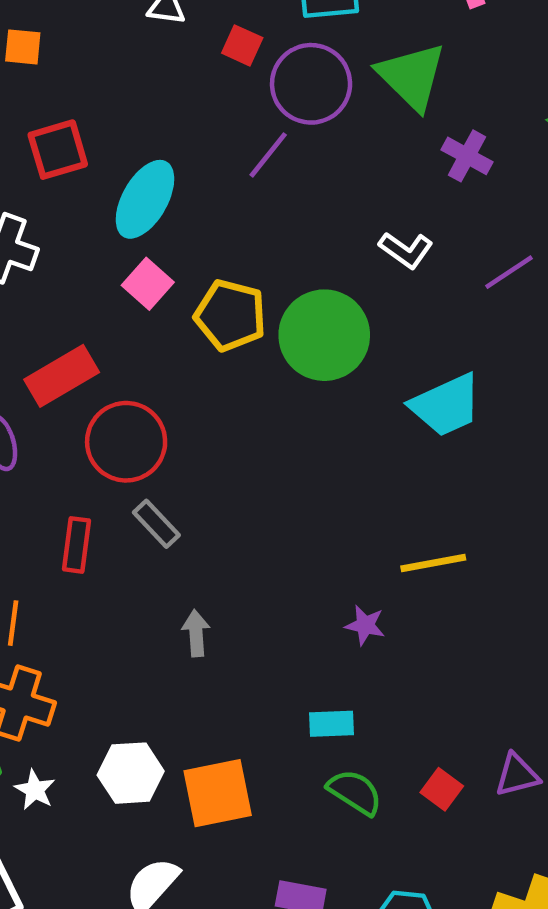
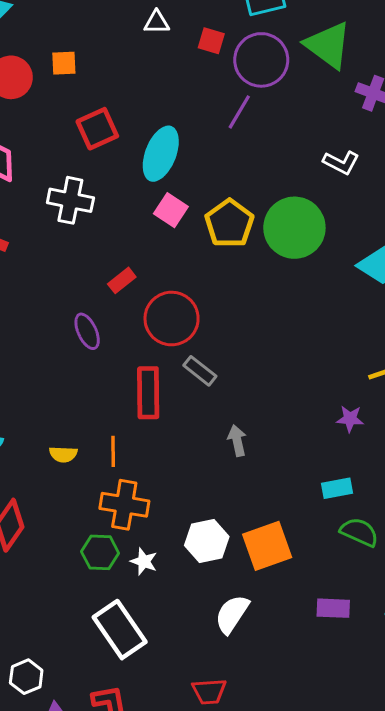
yellow pentagon: (230, 315) -> (229, 223), turned 30
red rectangle: (62, 376) -> (122, 280), size x0.6
red rectangle: (77, 545) -> (148, 393), size x1.4

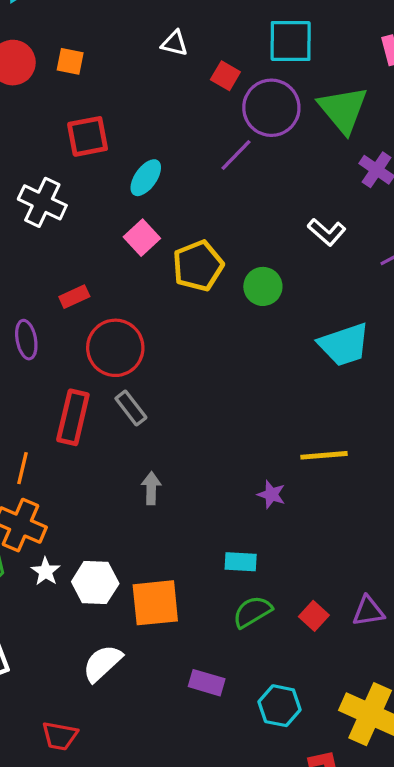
cyan ellipse: (161, 154) -> (146, 178), size x0.7
green circle: (294, 228) -> (263, 286), size x0.6
green semicircle: (359, 532) -> (252, 612), turned -69
white star: (144, 561) -> (46, 571), moved

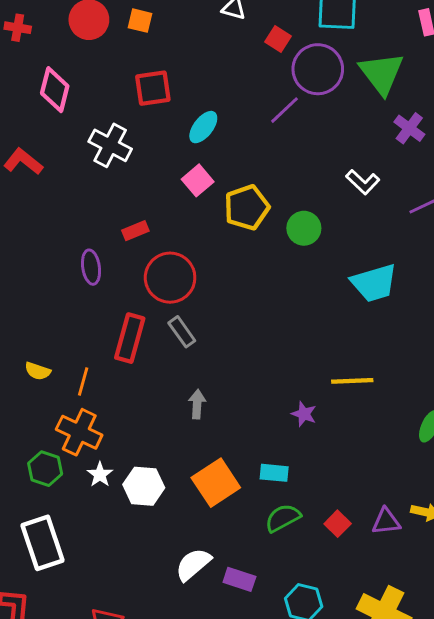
orange square: (155, 603) -> (216, 483), moved, turned -30
white semicircle: (102, 663) -> (193, 564), moved

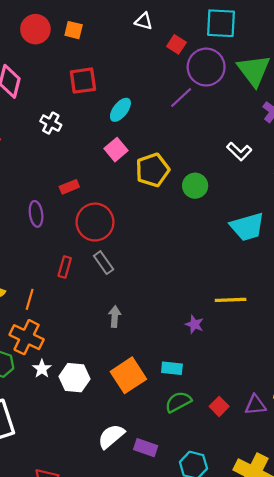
white cross: (110, 145) -> (51, 123), size x0.7
red rectangle: (130, 338) -> (65, 267), size x0.6

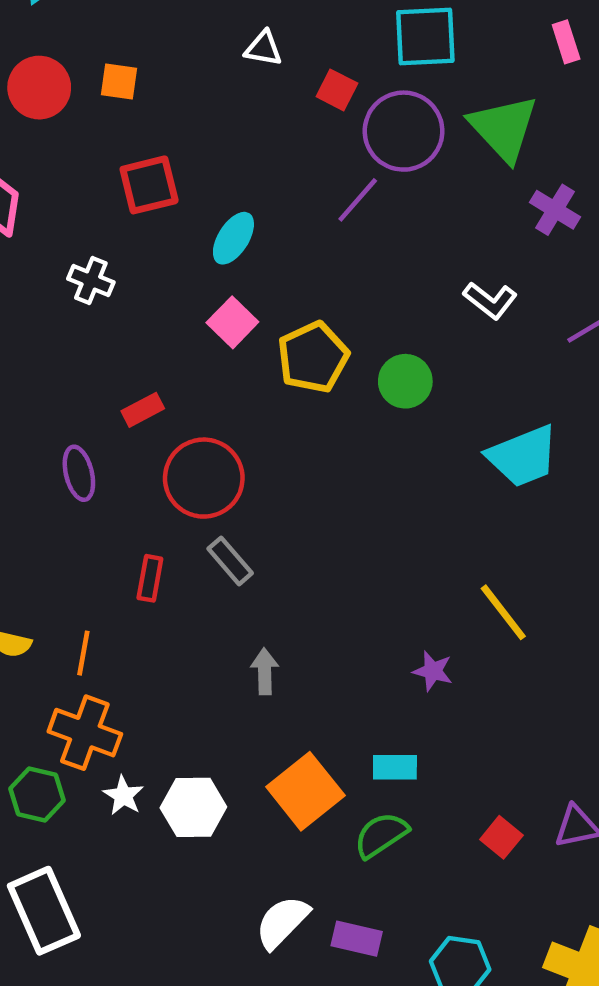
yellow line: (231, 300) -> (503, 612), turned 60
green semicircle: (178, 402) -> (381, 835), moved

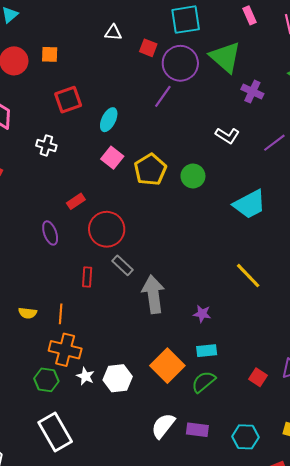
gray arrow: (265, 671) -> (153, 294), moved, size x1.8
purple star: (433, 671) -> (202, 314), moved

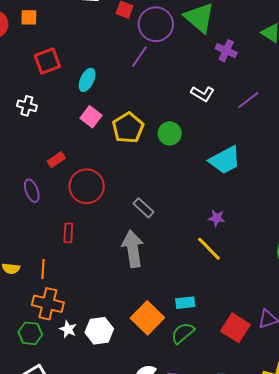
gray rectangle: (122, 265) -> (143, 208), moved
yellow line: (248, 276) -> (209, 249), moved
purple star: (202, 314) -> (217, 218), moved
red square: (258, 377) -> (235, 328), size x1.6

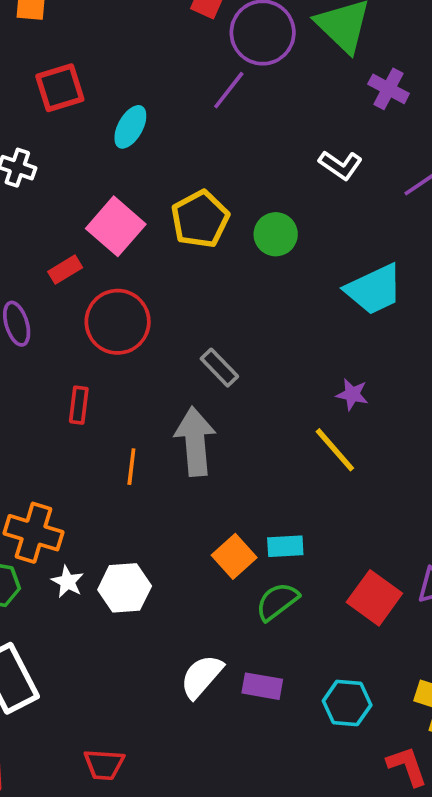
pink square: (91, 117) -> (116, 226), moved, size x1.4
orange line: (43, 269) -> (131, 467), moved
orange square: (147, 318) -> (234, 556), moved, size x0.7

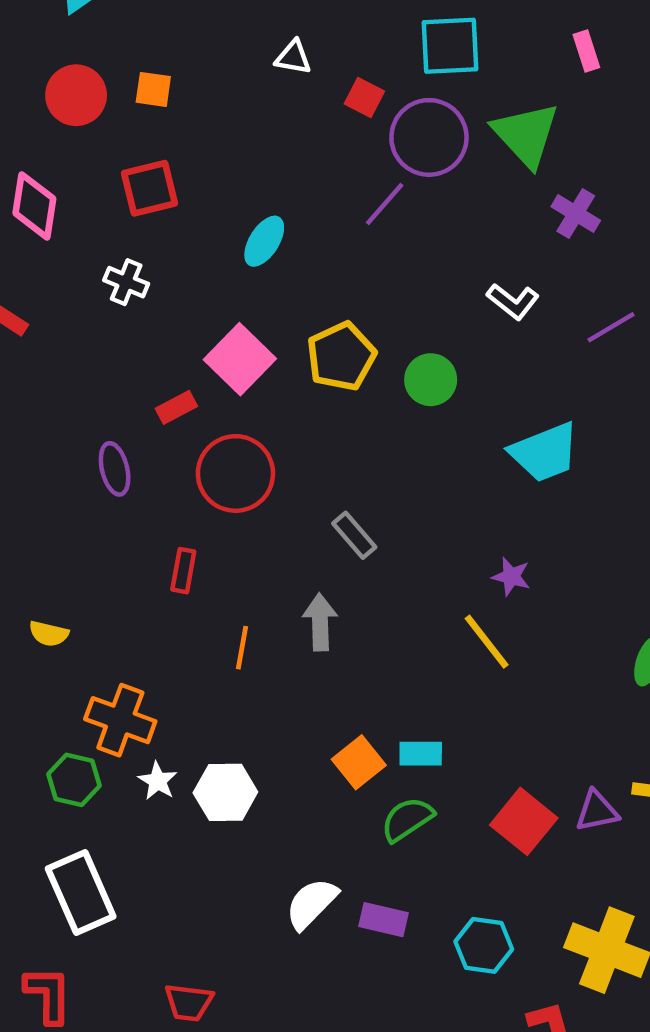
red square: (60, 88) -> (150, 188), moved
gray arrow: (195, 441) -> (320, 622), size x0.7

